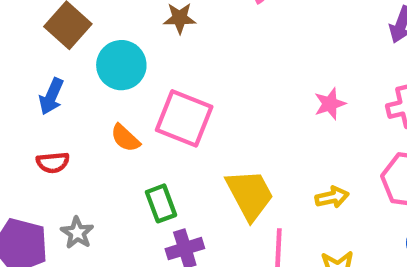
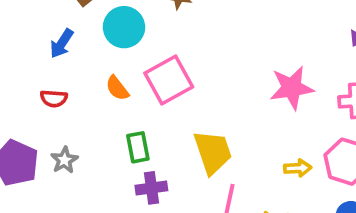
pink star: (330, 104) -> (292, 88), size x1.6
pink square: (184, 118) -> (169, 80), turned 30
yellow arrow: (332, 197) -> (298, 168), moved

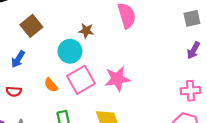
cyan circle: (124, 27) -> (70, 51), moved
pink star: (292, 88) -> (117, 79), moved

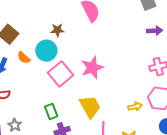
purple arrow: (193, 50) -> (155, 31), turned -112
orange semicircle: (51, 85) -> (24, 58), moved

